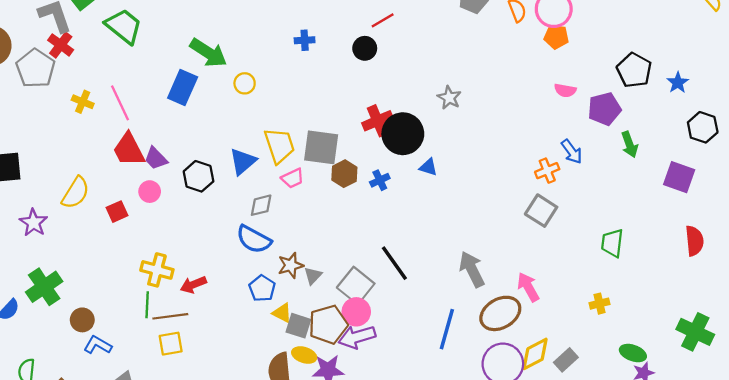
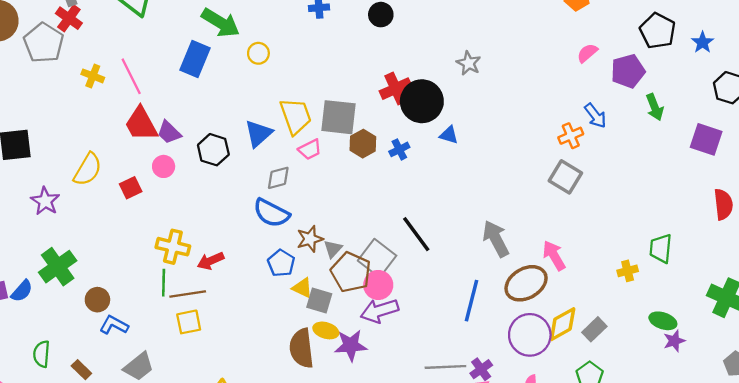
pink semicircle: (565, 90) -> (587, 53), turned 130
green trapezoid: (612, 243) -> (661, 248), moved
brown pentagon: (328, 325) -> (351, 272), moved, turned -30

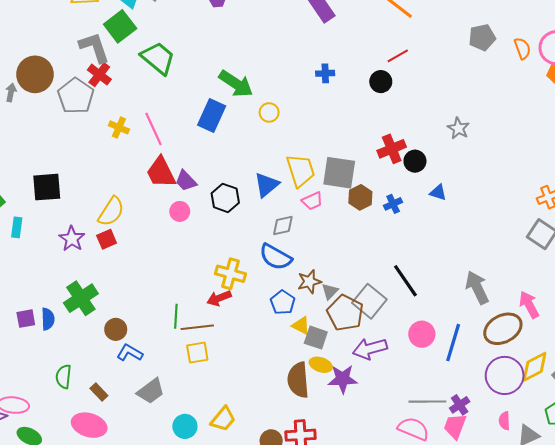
black circle: (422, 101) -> (415, 161), size x0.6
red square: (131, 188) -> (107, 239), moved
yellow cross: (173, 247) -> (231, 274), moved
pink circle: (378, 285) -> (422, 334), moved
blue semicircle: (22, 291) -> (48, 319), turned -45

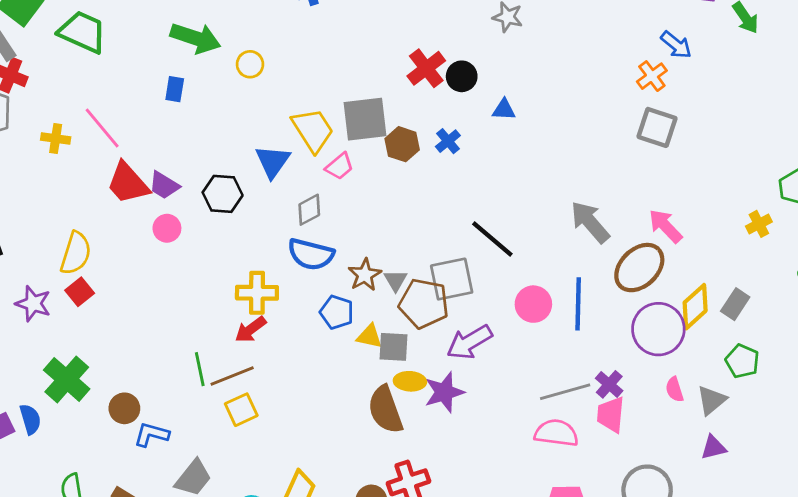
blue rectangle: (212, 116) -> (175, 89), size x0.6
gray square: (369, 301) -> (452, 279), turned -36

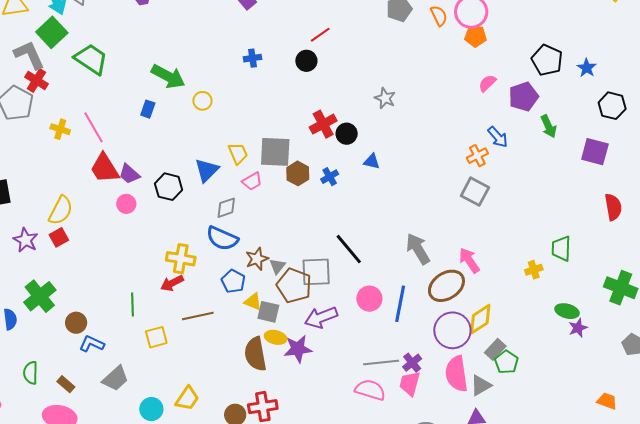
yellow trapezoid: (313, 130) -> (238, 153), size x0.7
gray rectangle: (735, 304) -> (495, 349), moved
brown line: (232, 376) -> (198, 316), moved
pink semicircle: (675, 389) -> (457, 374), size x2.0

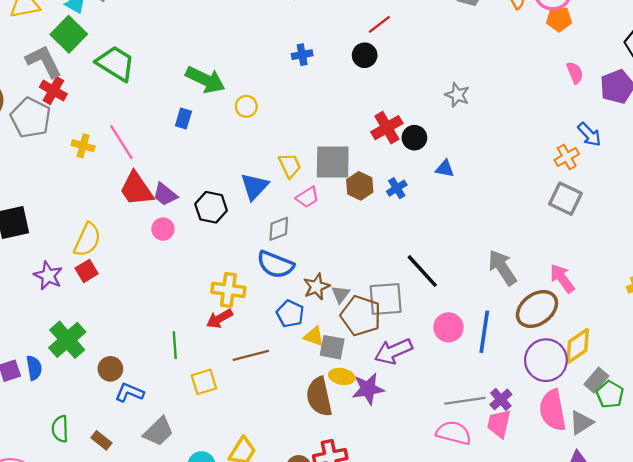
pink semicircle: (487, 83) -> (575, 73), turned 114

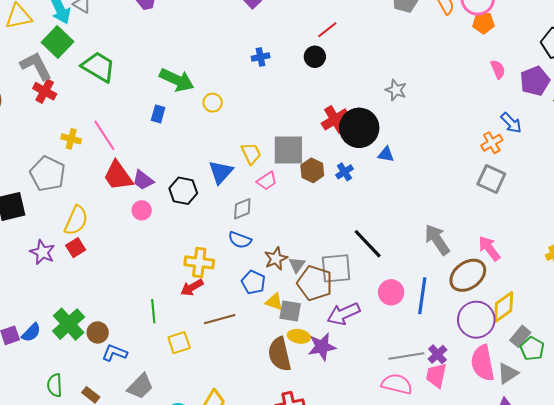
gray pentagon: (31, 118) -> (48, 174), moved
black circle: (414, 138) -> (359, 128), size x1.8
blue semicircle: (275, 265) -> (240, 240), size x0.7
green cross: (67, 340) -> (69, 324), moved
blue semicircle: (34, 368) -> (31, 333), turned 55

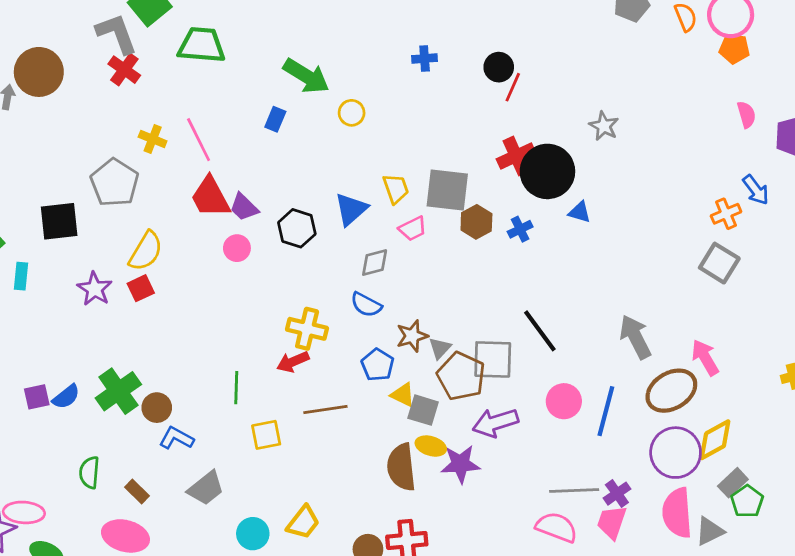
red line: (327, 30) -> (513, 87), moved, turned -35
green trapezoid: (98, 67) -> (202, 45), turned -33

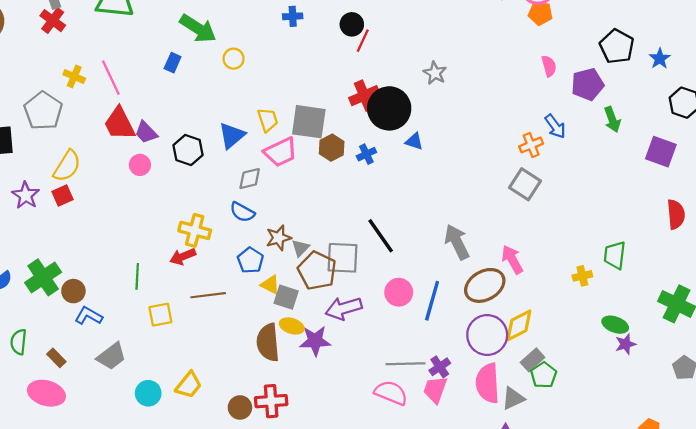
pink trapezoid: (413, 229) -> (281, 152), size x1.5

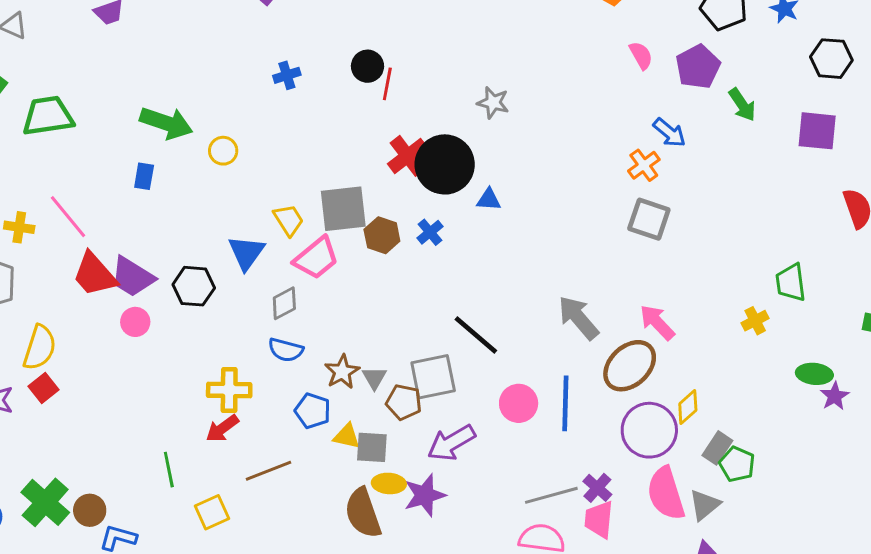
purple trapezoid: (146, 132) -> (133, 277), size x1.4
brown pentagon: (317, 271) -> (404, 402), size x0.7
yellow diamond: (519, 325) -> (688, 407), size x0.7

